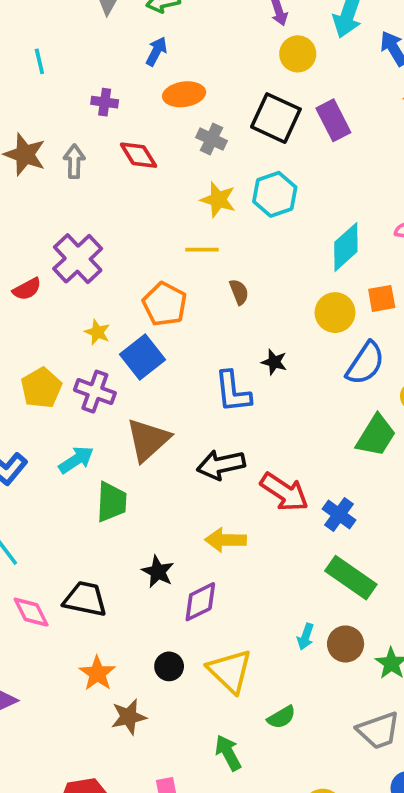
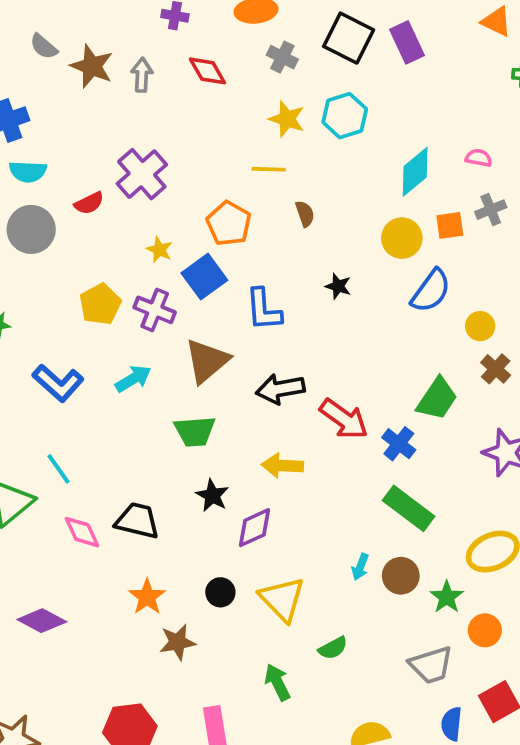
blue L-shape: (233, 392) -> (264, 310), moved
green trapezoid: (376, 436) -> (437, 399), moved
green trapezoid: (111, 502) -> (195, 431), moved, turned 81

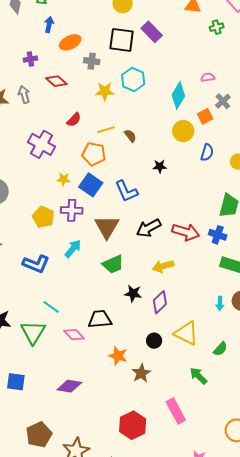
yellow line: (269, 169) -> (106, 130), moved
red semicircle: (89, 203) -> (74, 120), moved
blue semicircle: (431, 291) -> (207, 152), size x0.7

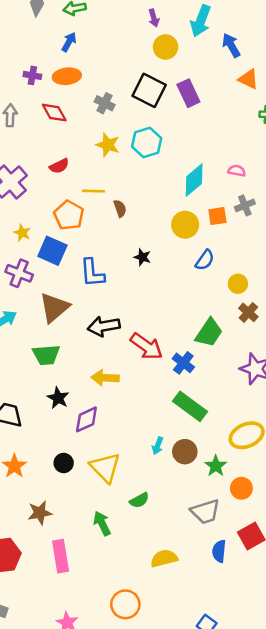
orange ellipse: (70, 42) -> (67, 76), moved
blue square: (91, 185) -> (52, 251), turned -30
brown star: (141, 373) -> (40, 513), moved

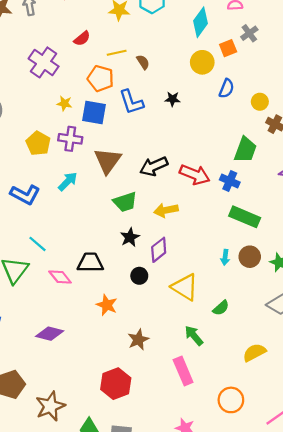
blue L-shape: (92, 273) -> (131, 102), moved
green trapezoid: (46, 355) -> (125, 202), moved
black star: (58, 398) -> (130, 237), turned 30
black circle: (64, 463) -> (139, 276), moved
pink rectangle: (61, 556) -> (183, 371), moved

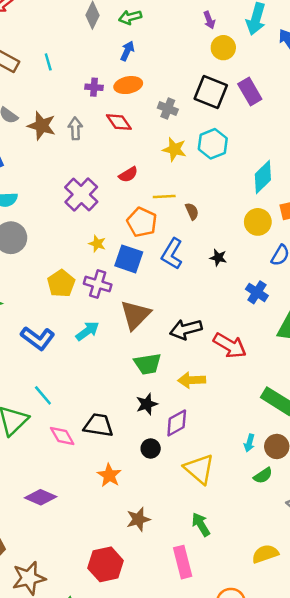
blue L-shape: (131, 102) -> (172, 254), turned 40
blue cross: (230, 181) -> (257, 292), moved
green semicircle: (221, 308) -> (263, 476), moved

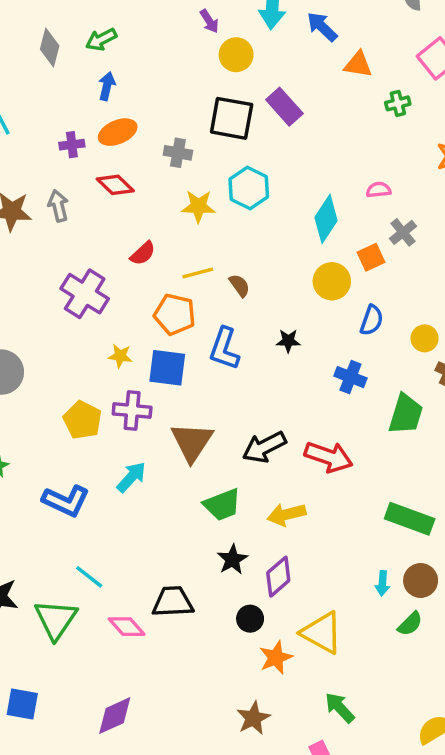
orange star: (109, 475) -> (276, 658), moved, turned 30
purple diamond: (41, 497) -> (115, 716), turned -36

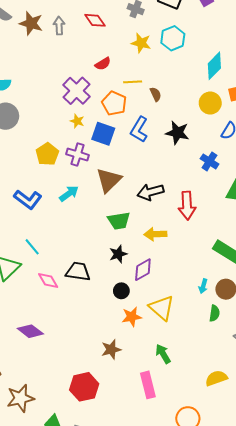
purple cross: (85, 294) -> (77, 91), moved
black star: (288, 341) -> (177, 133), size x1.6
red arrow: (329, 457) -> (187, 205), turned 56
green semicircle: (410, 624) -> (214, 313), turned -49
purple diamond: (115, 716) -> (30, 331), turned 50

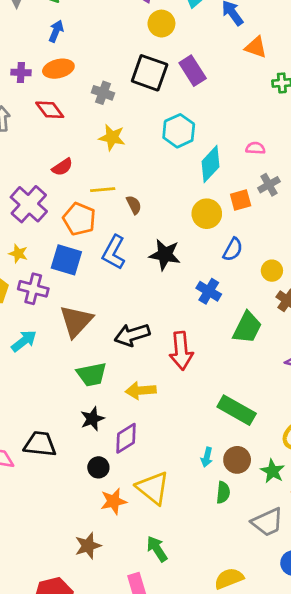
cyan hexagon: (173, 38) -> (179, 131), moved
yellow star: (77, 121) -> (18, 254), moved

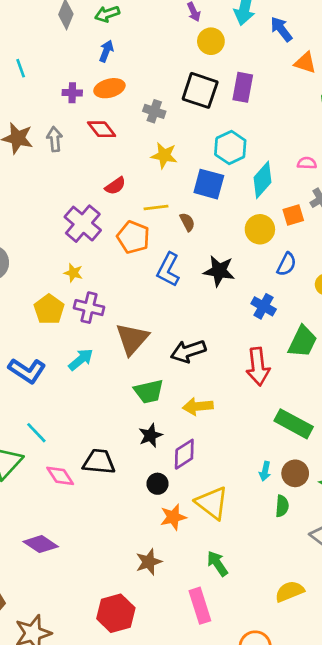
purple rectangle: (193, 71) -> (243, 87), turned 44
blue square: (66, 260) -> (209, 184), moved
red arrow: (181, 351) -> (258, 367), moved

